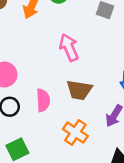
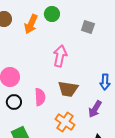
pink arrow: (69, 47) -> (60, 56), turned 35

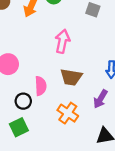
black circle: (14, 102) -> (23, 101), moved

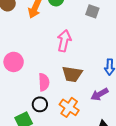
purple arrow: (101, 99) -> (100, 94), turned 30
black circle: (23, 101) -> (40, 104), moved

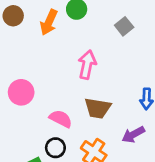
gray square: (92, 11) -> (124, 26), turned 32
pink semicircle: (44, 82) -> (61, 119), turned -60

